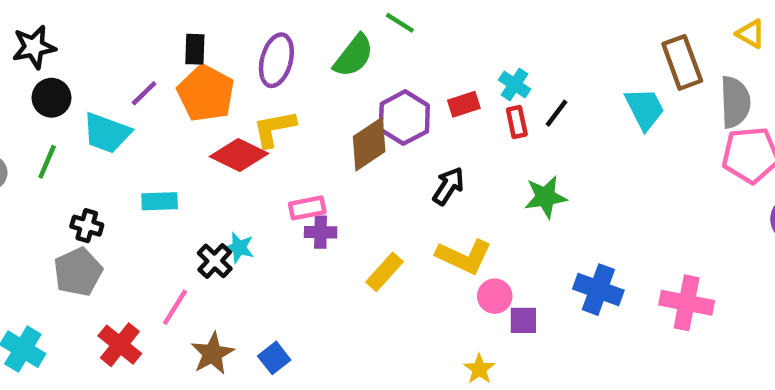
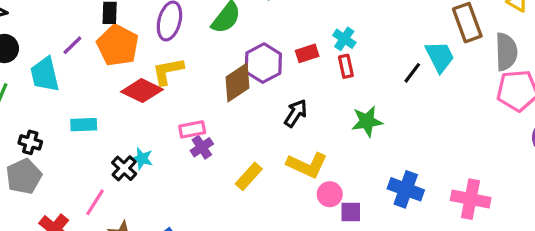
black line: (556, 113) -> (412, 73), moved
cyan trapezoid: (107, 133) -> (45, 74), turned 57
purple cross: (321, 232) -> (202, 147), turned -35

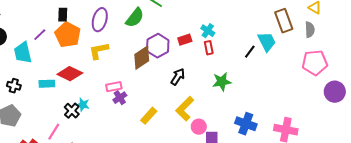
gray semicircle: (506, 52) -> (310, 30), moved, size x0.7
red diamond: (142, 91) -> (70, 74), moved
black cross: (30, 142) -> (14, 86), moved
yellow L-shape: (307, 165) -> (185, 109), turned 110

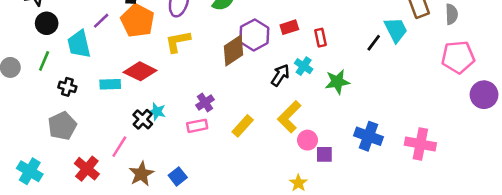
cyan cross: (208, 31) -> (304, 66), moved
pink rectangle: (114, 87) -> (197, 126), moved

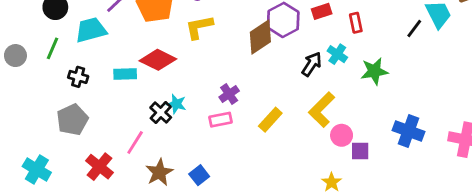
cyan trapezoid: (79, 44) -> (91, 30), turned 88

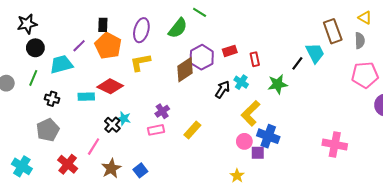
green star: (374, 71) -> (278, 84), moved
yellow L-shape: (322, 110) -> (251, 113), moved
blue cross: (408, 131) -> (268, 136), moved

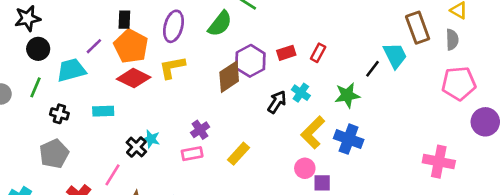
red rectangle: (255, 59) -> (318, 53), moved, turned 40
red diamond: (110, 86) -> (134, 78), moved
blue cross: (268, 136) -> (349, 139), moved
pink cross: (335, 145) -> (439, 162), moved

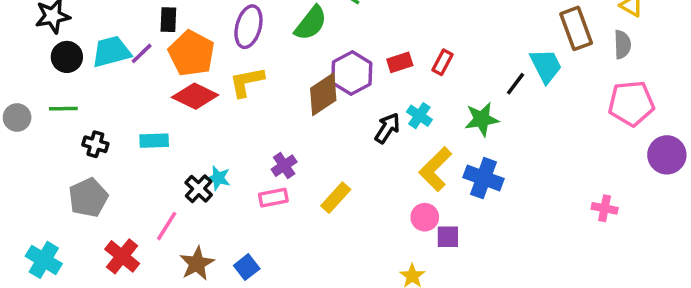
black rectangle: (124, 20) -> (168, 20), moved
cyan trapezoid: (71, 70) -> (111, 52), moved
green line: (36, 87) -> (63, 109), turned 66
pink cross: (439, 162) -> (605, 208), size x0.6

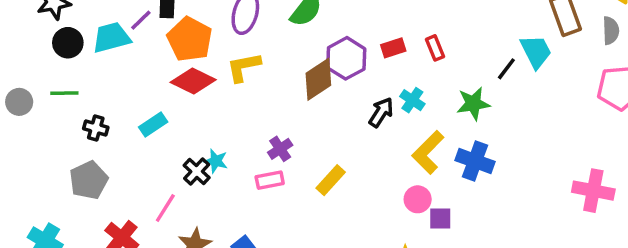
purple line: (142, 53) -> (141, 20), moved
red rectangle: (443, 62) -> (435, 48), turned -50
cyan rectangle: (154, 141) -> (153, 124), turned -32
pink cross: (605, 208) -> (593, 191), size x1.6

